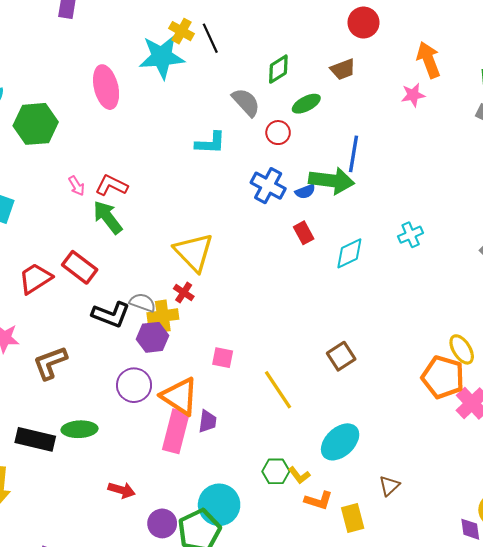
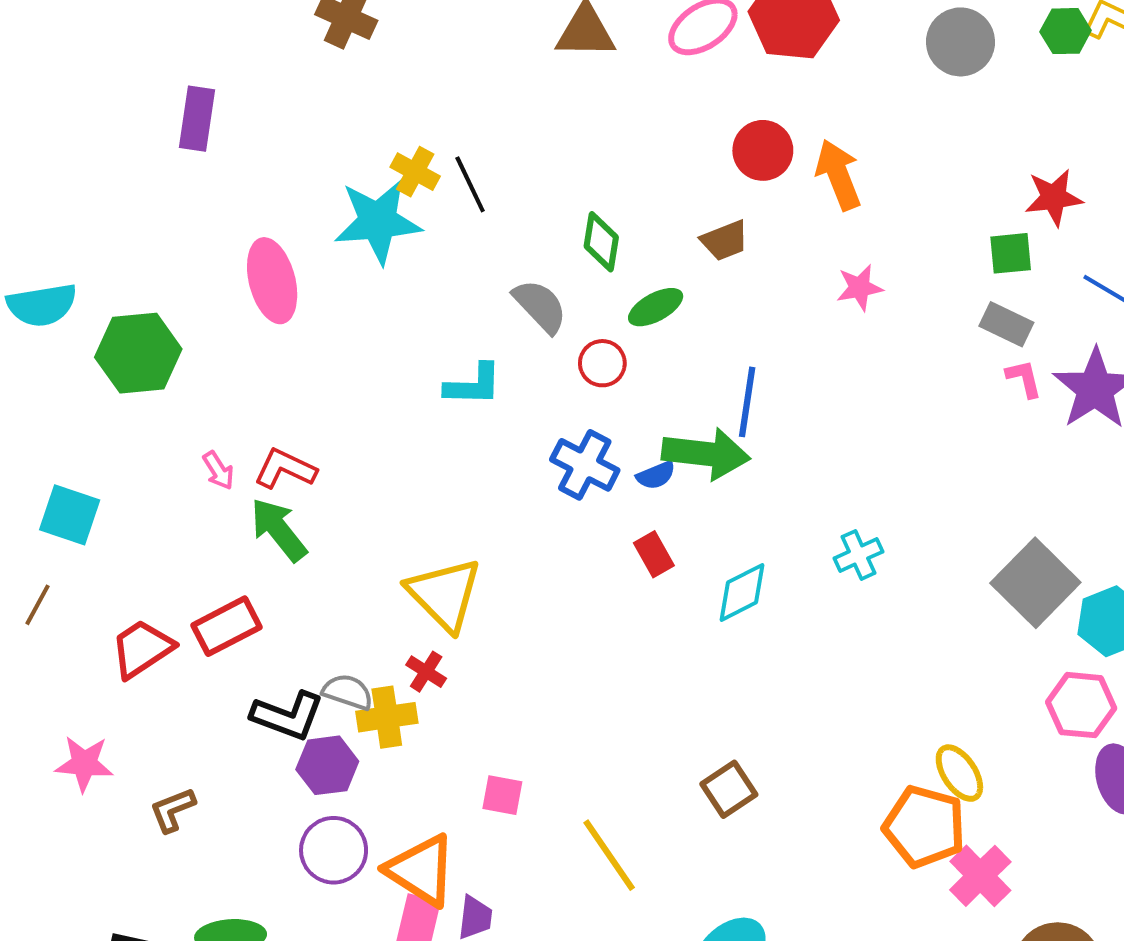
orange arrow: (428, 60) -> (838, 175), moved
green diamond: (278, 69) -> (601, 242), turned -48
red rectangle: (80, 267) -> (226, 626), turned -64
purple hexagon: (152, 337) -> (327, 765), moved
brown L-shape: (50, 363) -> (173, 810), size x0.7

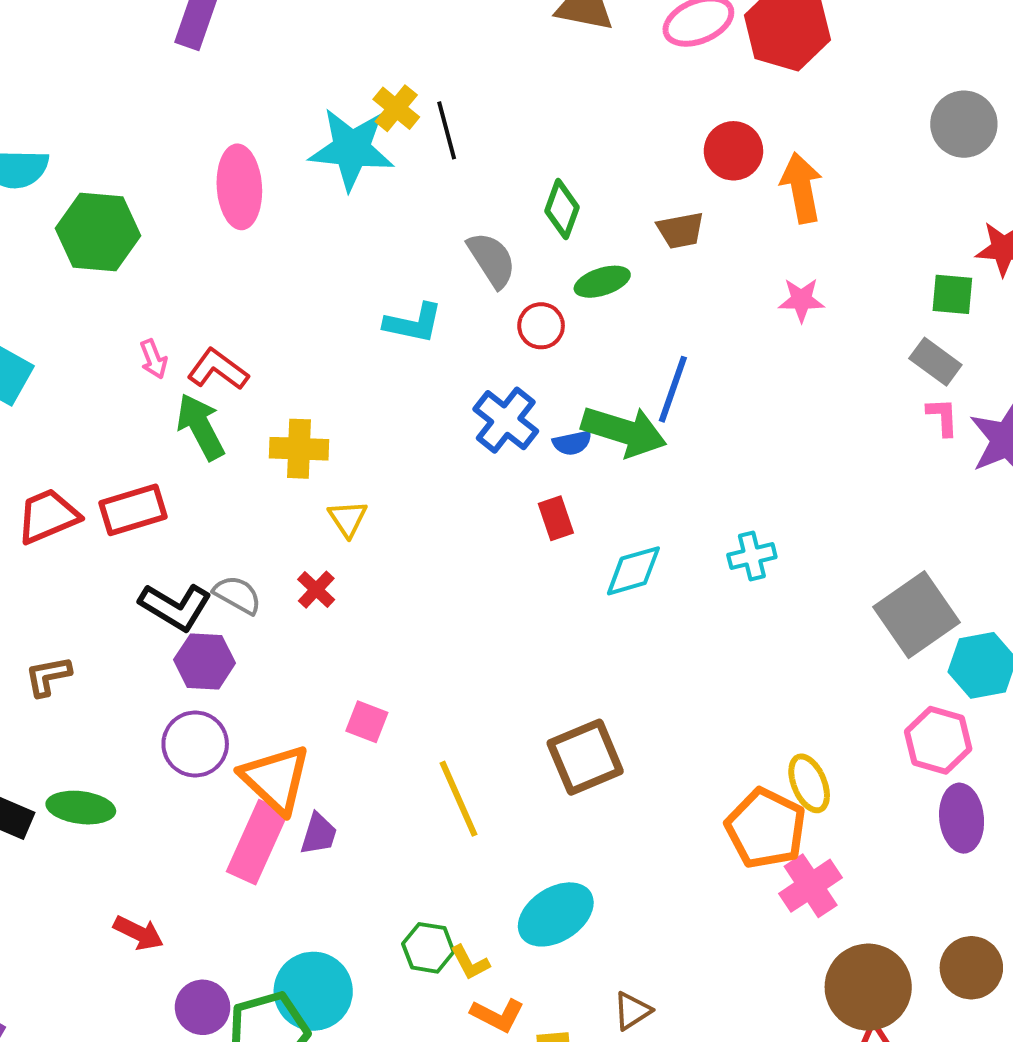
gray circle: (960, 42) -> (964, 124), moved
yellow triangle: (444, 594) -> (348, 519), size x0.5
yellow cross: (387, 717) -> (299, 449), moved
brown square: (729, 789) -> (585, 757), size x1.4

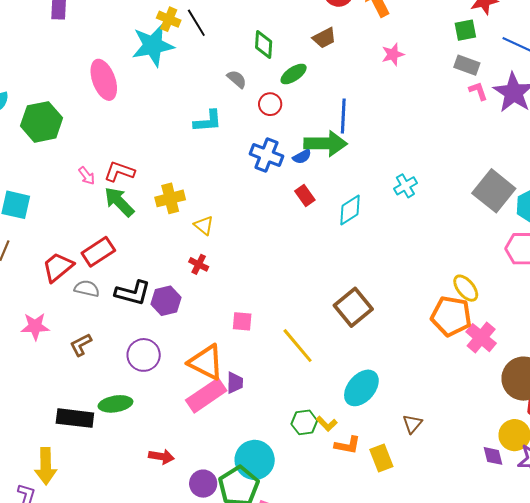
gray semicircle: (492, 260) -> (237, 79), size x0.7
gray semicircle: (237, 595) -> (87, 289), moved
purple hexagon: (205, 661) -> (166, 301), moved
purple circle: (195, 744) -> (144, 355), moved
pink rectangle: (257, 842) -> (206, 395), turned 48

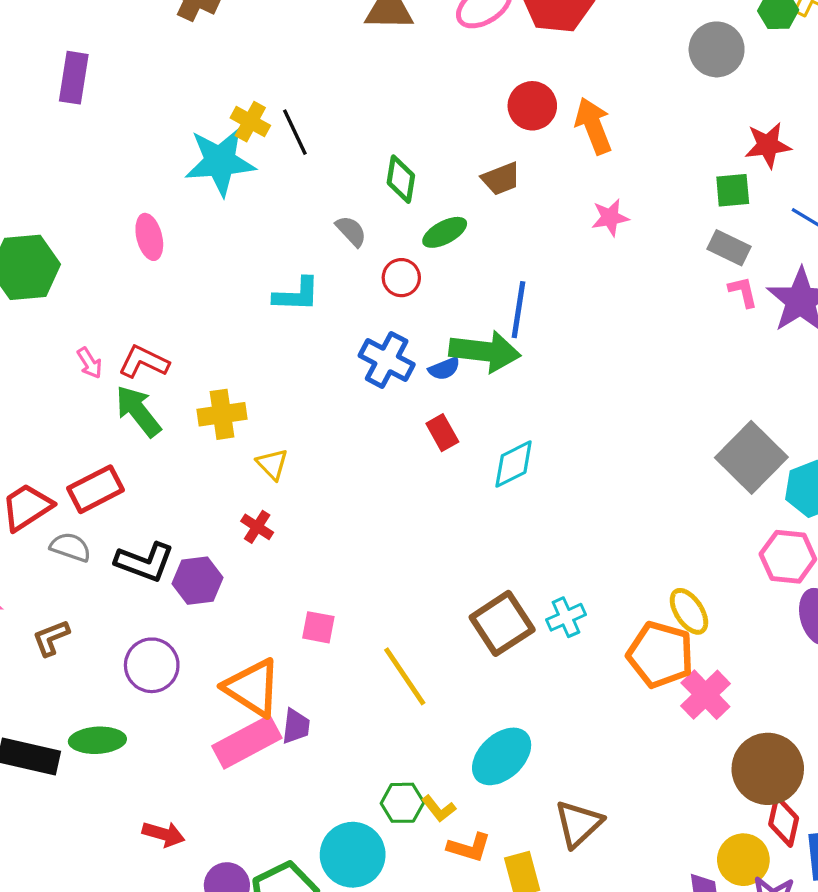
pink ellipse: (104, 80) -> (149, 237), moved, size x0.7
cyan cross: (405, 186) -> (566, 617), moved
brown triangle: (412, 424) -> (579, 824), size x1.5
cyan circle: (255, 460) -> (353, 855), moved

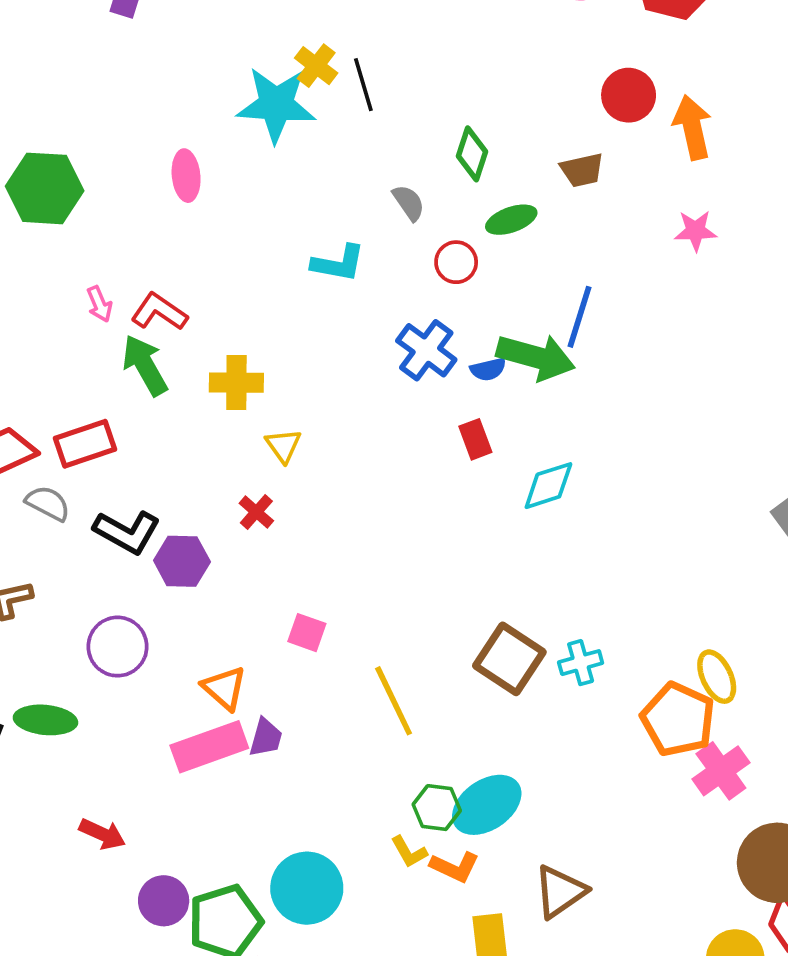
brown square: (502, 623) -> (509, 659), turned -32
orange triangle: (252, 688) -> (224, 688), size x0.7
green hexagon: (402, 803) -> (437, 808), moved
orange L-shape: (469, 847) -> (455, 867), moved

